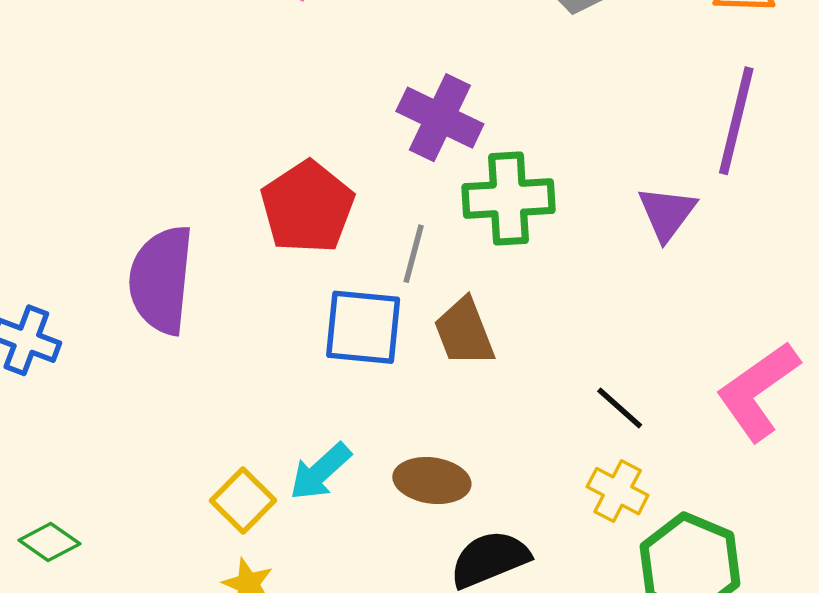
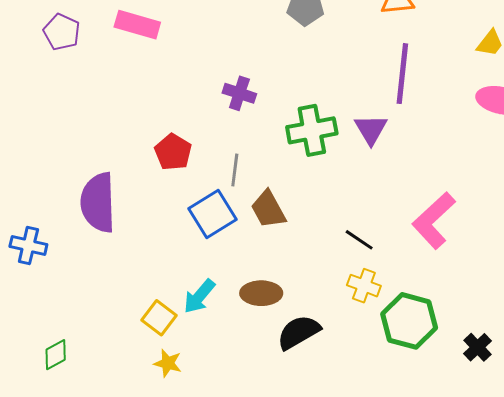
purple cross: (440, 118) -> (239, 93), size x0.7
green cross: (508, 199) -> (312, 130), moved
red pentagon: (307, 207) -> (173, 152), size x0.7
blue square: (363, 327) -> (212, 214), turned -30
green diamond: (49, 542) -> (56, 355), turned -56

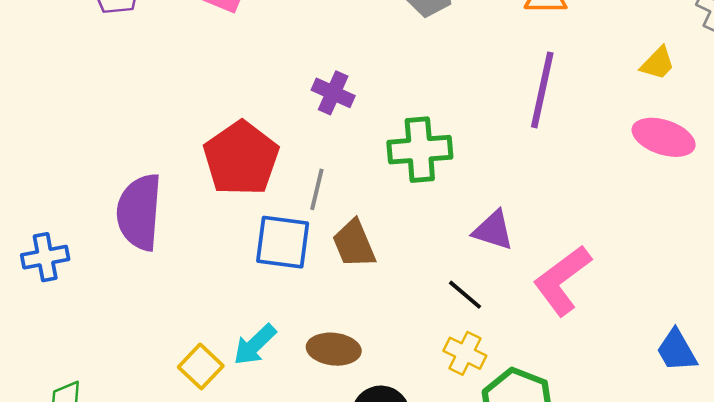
purple triangle: (371, 129) -> (493, 230), moved, turned -48
red pentagon: (173, 152) -> (241, 158), size x1.6
blue square: (212, 214) -> (283, 242), turned 33
blue cross: (28, 245) -> (45, 257), turned -30

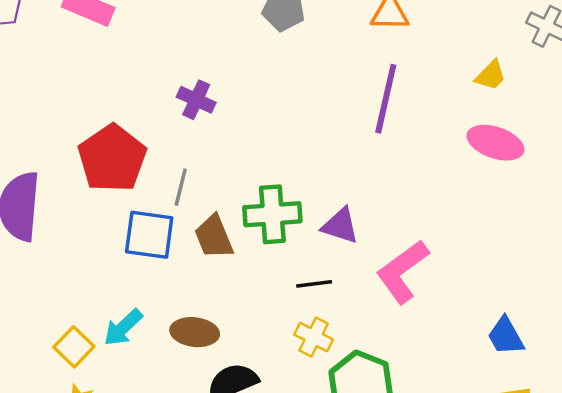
green cross: (420, 150) -> (272, 214), moved
black line: (465, 295) -> (314, 284), turned -48

